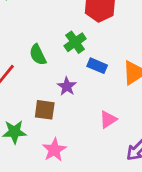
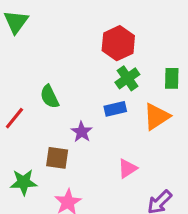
green cross: (75, 42) -> (127, 78), moved
blue rectangle: (97, 66) -> (115, 109), turned -36

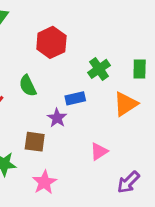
red hexagon: (118, 43) -> (51, 42), moved
blue rectangle: (115, 109) -> (75, 98), moved

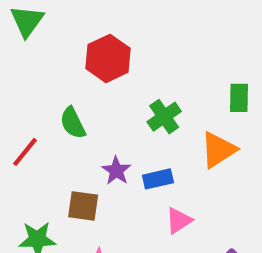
green cross: (99, 69) -> (164, 117), moved
blue rectangle: (75, 98) -> (158, 179), moved

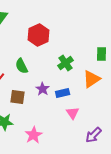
brown square: (83, 206) -> (18, 97), moved
pink triangle: (179, 221) -> (73, 113), turned -32

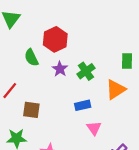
green semicircle: (22, 66) -> (31, 58), moved
purple star: (43, 89) -> (60, 69), moved

